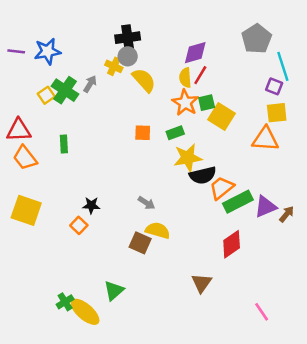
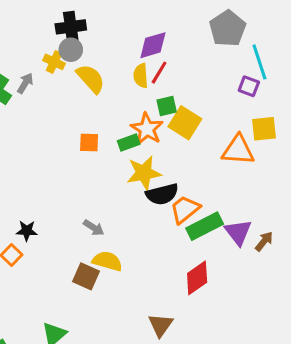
orange star: (185, 103) -> (147, 129), moved
yellow square: (277, 113) -> (264, 129), moved
purple triangle: (265, 207) -> (238, 232), turned -45

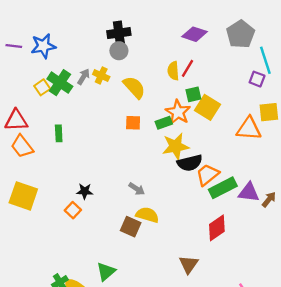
purple diamond: (153, 45) -> (194, 34), moved, turned 35
yellow cross: (54, 62) -> (101, 76), moved
yellow semicircle: (91, 79) -> (134, 87), moved
purple triangle: (238, 232) -> (249, 192), turned -45

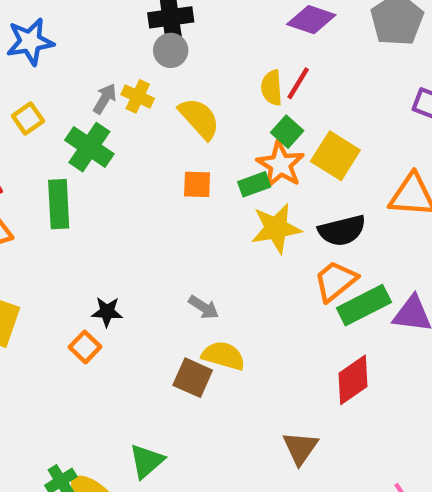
green cross: (60, 83) -> (89, 147), moved
green square: (193, 94) -> (287, 132), moved, turned -35
green rectangle: (59, 133) -> (59, 204), size x1.5
black semicircle: (190, 163) -> (342, 230), moved

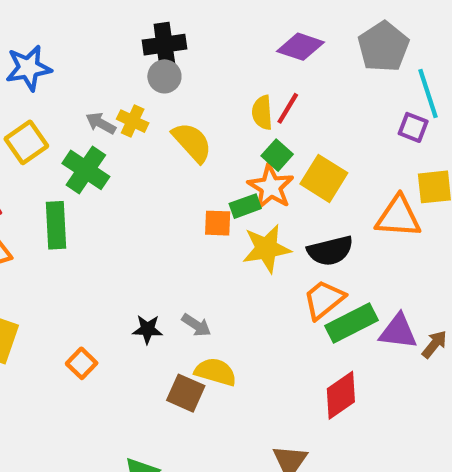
gray arrow: (105, 99) -> (101, 123), turned -92
yellow square: (28, 118) -> (26, 142), size x1.4
orange square: (197, 184) -> (218, 223), moved
black star: (107, 312) -> (147, 329), moved

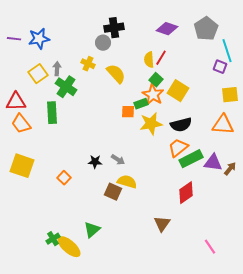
black cross: (164, 45) -> (114, 28), moved
gray arrow: (101, 123) -> (57, 69), moved, turned 64
orange triangle: (398, 217) -> (223, 125), moved

